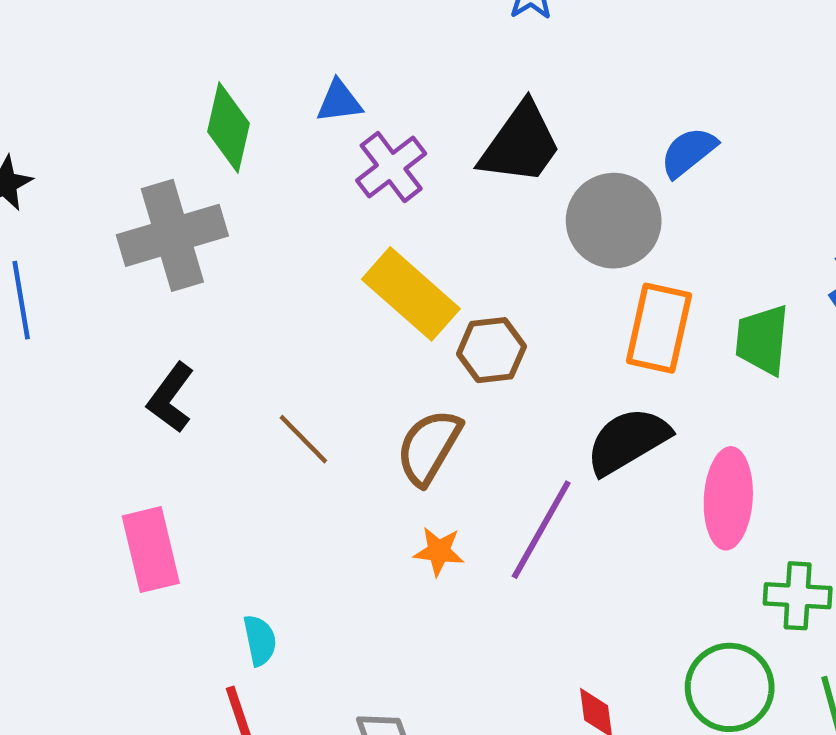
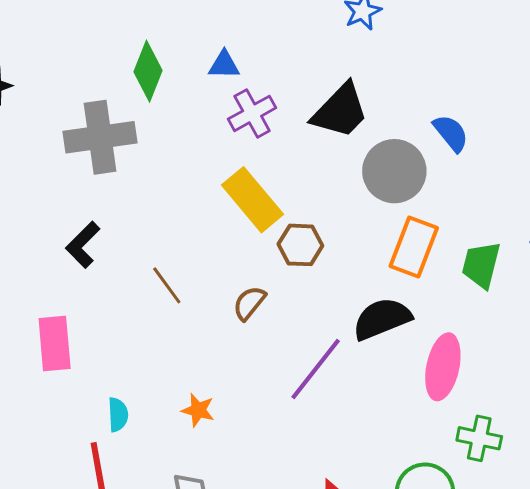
blue semicircle: (689, 152) -> (451, 133), turned 81
brown semicircle: (429, 447) -> (249, 303), size x0.7
orange star: (439, 551) -> (198, 410), moved

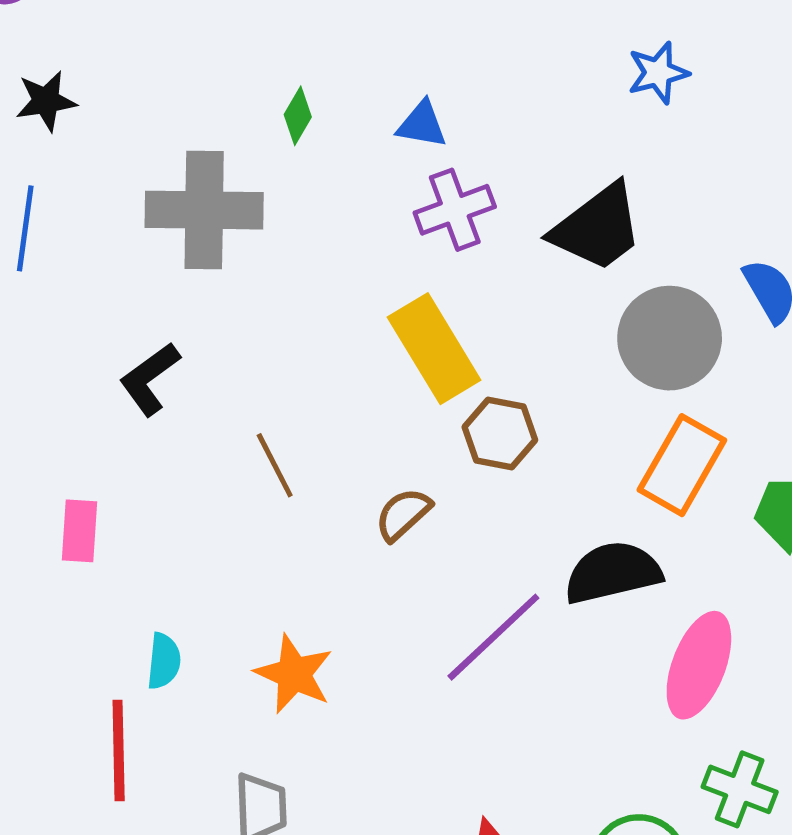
green diamond: (148, 71) -> (298, 116), size x0.6
pink rectangle: (55, 343) -> (79, 531), size x0.7
orange star: (198, 410) -> (294, 674), size x1.4

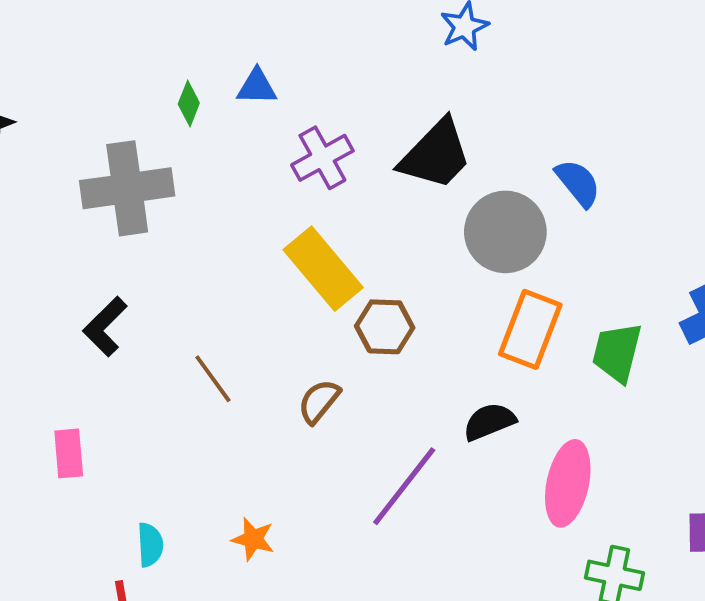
blue triangle: (422, 124) -> (257, 87), moved
black semicircle: (613, 573) -> (489, 422), size x0.7
orange star: (294, 674) -> (253, 539), size x0.7

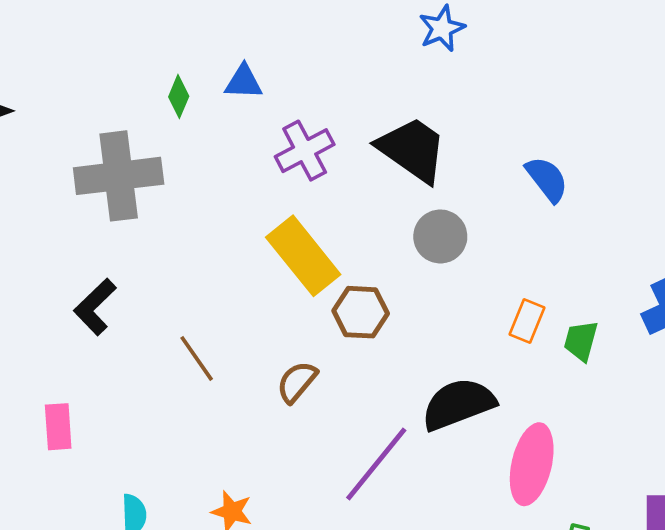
black trapezoid: (436, 155) -> (412, 150), turned -100
gray circle: (505, 232) -> (440, 236), moved, size x0.7
orange rectangle: (530, 329) -> (527, 321), moved, size x0.6
green trapezoid: (617, 352) -> (581, 341), size x0.7
black semicircle: (489, 422) -> (458, 404), size x1.5

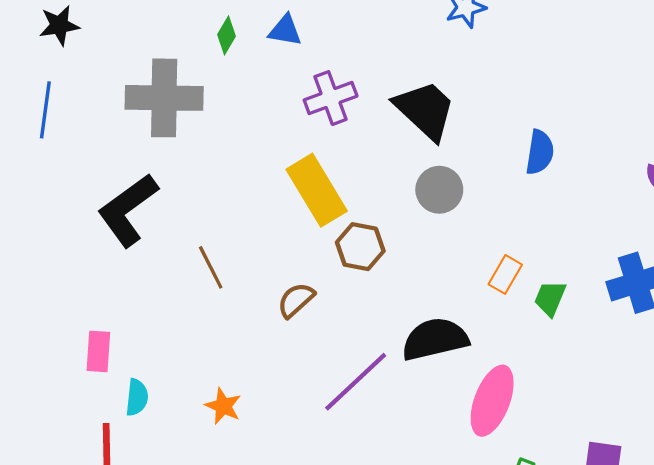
blue semicircle: (547, 179) -> (540, 152), turned 39
black L-shape: (95, 307) -> (128, 210), size x1.5
pink rectangle: (58, 427) -> (98, 351), moved

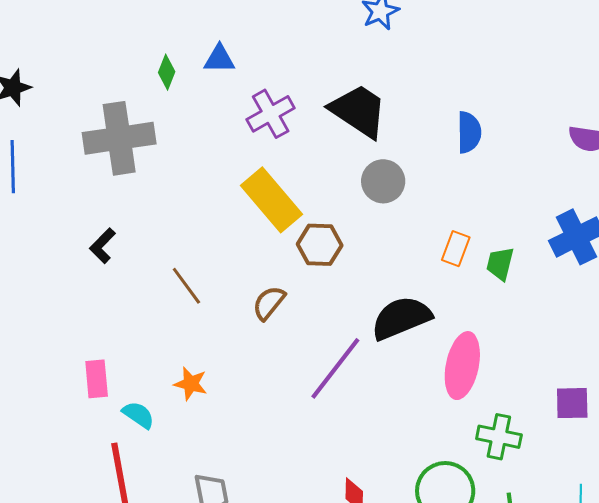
black L-shape: (128, 210) -> (103, 246), size x0.5
cyan semicircle: (137, 397) -> (138, 415), turned -52
orange star: (223, 406) -> (191, 384), moved

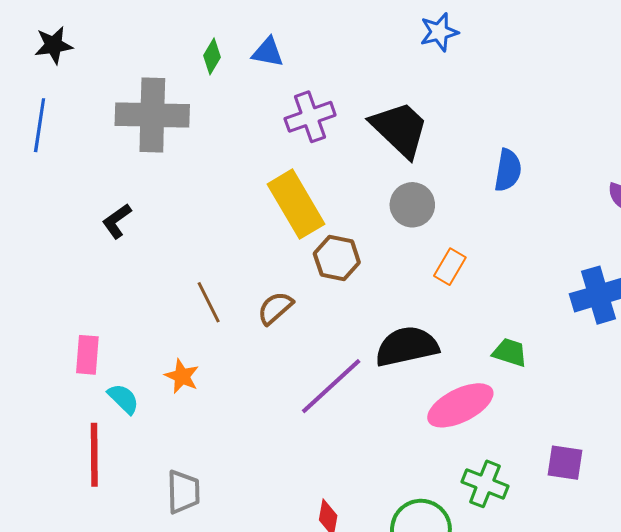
orange rectangle: (456, 249) -> (450, 267), moved
green trapezoid: (500, 264) -> (510, 352), moved, turned 84
brown line: (186, 286) -> (209, 302), moved
pink ellipse: (462, 366) -> (460, 405), turned 42

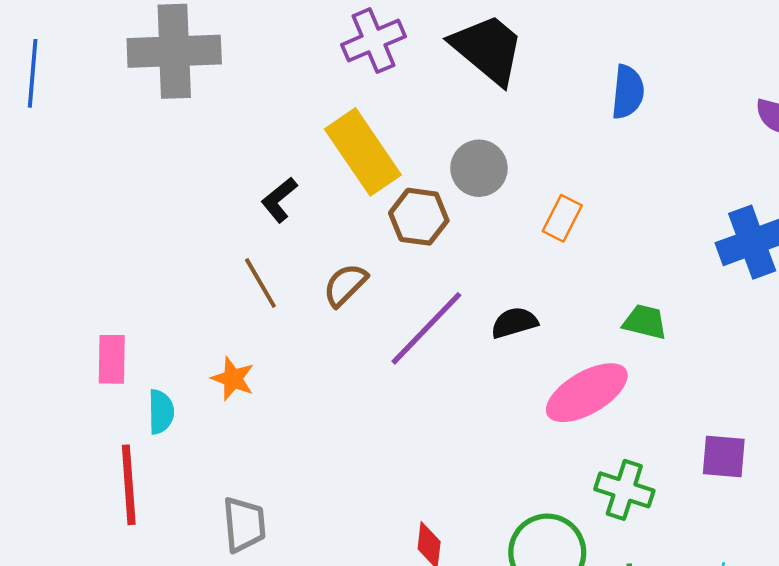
gray circle: (412, 205) -> (479, 168), moved
black L-shape: (117, 221) -> (279, 200), moved
black semicircle: (407, 346) -> (514, 323), size x0.6
purple line: (331, 386) -> (426, 328), moved
cyan semicircle: (123, 399) -> (161, 412), turned 48

